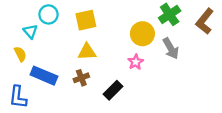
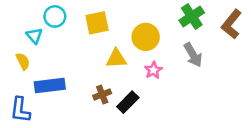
yellow circle: (142, 34) -> (146, 37), moved
yellow triangle: (87, 52) -> (116, 59), moved
blue rectangle: (44, 76) -> (50, 86), turned -30
brown cross: (81, 78) -> (102, 95), moved

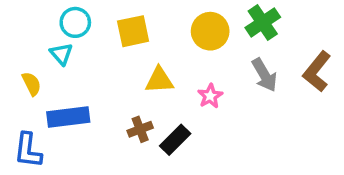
brown L-shape: (231, 24) -> (317, 71), moved
cyan triangle: (34, 36) -> (61, 54), moved
yellow circle: (146, 37) -> (210, 31), moved

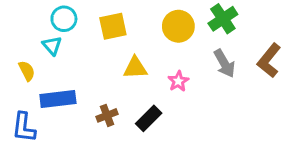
brown cross: (140, 129) -> (107, 115), moved

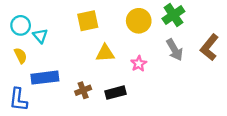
cyan circle: (64, 19) -> (21, 25), moved
black rectangle: (149, 118) -> (116, 93), turned 30

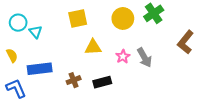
gray arrow: (175, 50) -> (144, 58), moved
yellow semicircle: (21, 56) -> (12, 55), moved
blue L-shape: (18, 100) -> (16, 88), turned 150

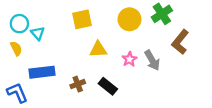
brown L-shape: (185, 42) -> (180, 42), moved
yellow semicircle: (12, 55) -> (16, 48), moved
black rectangle: (102, 82) -> (108, 86), turned 54

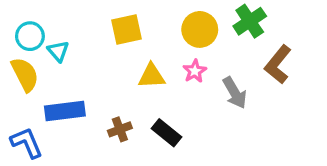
yellow semicircle: (16, 48) -> (25, 74), size x1.5
pink star: (130, 59) -> (195, 71), moved

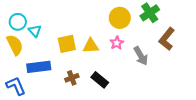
yellow square: (126, 29) -> (67, 44), moved

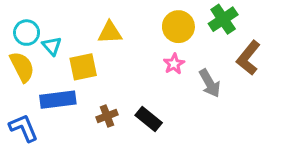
yellow square: (67, 44) -> (83, 67), moved
yellow triangle: (91, 46) -> (110, 33), moved

